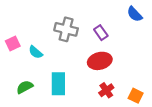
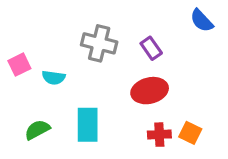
cyan semicircle: (36, 52) -> (54, 78), turned -32
red cross: (106, 90) -> (159, 135), turned 32
orange square: (136, 96) -> (190, 133), moved

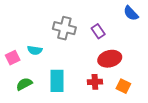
pink square: (19, 65) -> (13, 58), moved
red ellipse: (150, 91) -> (110, 59), moved
red cross: (159, 135) -> (95, 82), moved

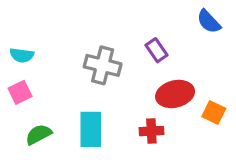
gray cross: (64, 28) -> (103, 65), moved
cyan semicircle: (35, 50) -> (22, 55), moved
orange square: (123, 86) -> (214, 113), moved

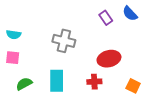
purple rectangle: (156, 50) -> (106, 18), moved
pink square: (20, 92) -> (13, 58), turned 32
orange square: (214, 113) -> (133, 86), moved

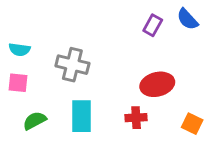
purple rectangle: (106, 18) -> (153, 25), turned 64
gray cross: (64, 41) -> (72, 65), moved

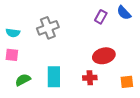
gray cross: (72, 65) -> (48, 28), moved, turned -35
orange square: (192, 124) -> (127, 82), turned -32

